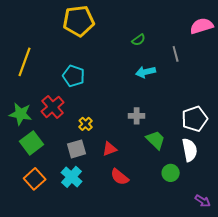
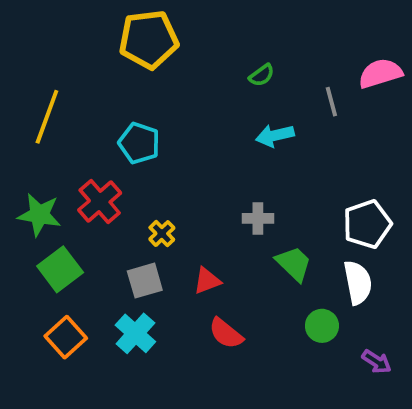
pink semicircle: (202, 26) -> (380, 73), moved
purple arrow: (203, 201) -> (377, 362), moved

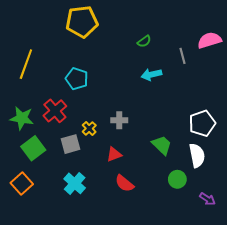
gray cross: (258, 218) -> (119, 120), moved
gray square: (145, 281) -> (71, 144), moved
orange square: (66, 337) -> (22, 183), moved

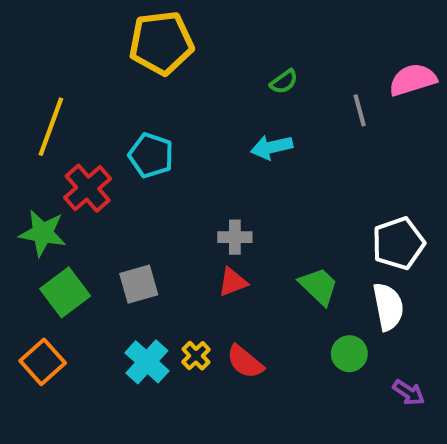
cyan arrow: (151, 75) -> (272, 147), moved
red cross: (55, 111) -> (88, 188), moved
yellow cross: (89, 128) -> (196, 356), moved
red triangle: (114, 154) -> (233, 282), moved

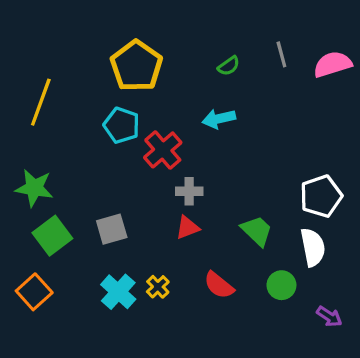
yellow pentagon: (161, 43) -> (136, 66), moved, turned -30
gray line: (360, 110) -> (281, 54), moved
red cross: (88, 188) -> (163, 150), moved
red semicircle: (245, 362) -> (219, 285), moved

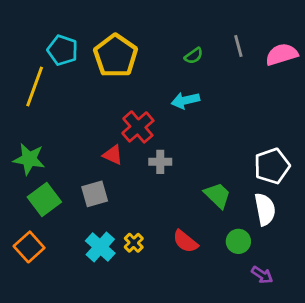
cyan pentagon: (122, 125) -> (63, 50), moved
red triangle: (188, 227) -> (113, 155), moved, turned 45
purple arrow: (329, 317) -> (262, 275), moved

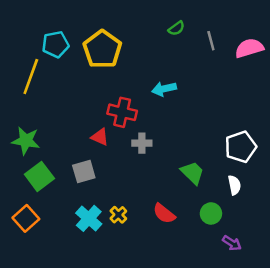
cyan pentagon: (63, 50) -> (55, 44), turned -30
green semicircle: (194, 56) -> (176, 28), moved
red cross: (138, 127) -> (122, 112), turned -36
white semicircle: (265, 209) -> (234, 185), size x0.7

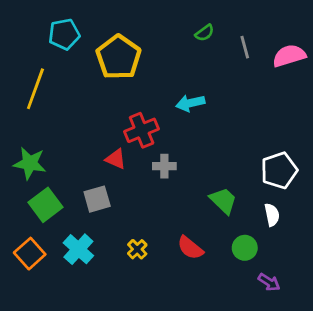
cyan pentagon: (55, 44) -> (64, 34), moved
red cross: (122, 112) -> (142, 130), turned -36
cyan cross: (89, 218) -> (78, 249), moved

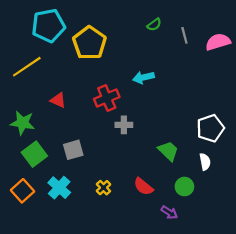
cyan pentagon: (64, 34) -> (48, 26), size x1.4
yellow line: (35, 89) -> (27, 67), turned 36
red triangle: (116, 159) -> (58, 100), moved
purple arrow: (269, 282) -> (169, 212), moved

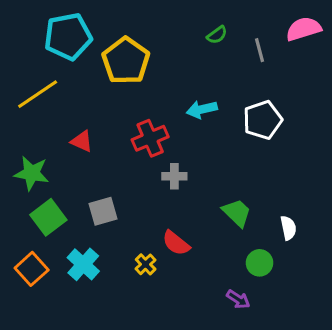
pink semicircle: (218, 42) -> (304, 29), moved
white pentagon: (210, 128) -> (263, 120), moved
red semicircle: (143, 187) -> (176, 243), moved

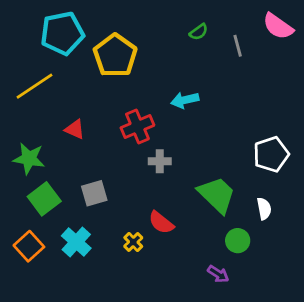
pink semicircle: (304, 29) -> (278, 26), turned -128
white pentagon: (263, 120) -> (271, 154), moved
green trapezoid: (237, 213) -> (217, 195), size x1.4

